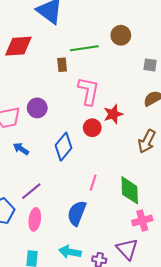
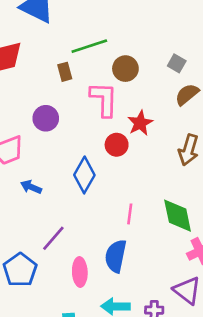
brown circle: (121, 35) -> (125, 69), moved
gray square: (150, 65) -> (177, 63), moved, turned 32
purple circle: (37, 108) -> (46, 118), moved
pink ellipse: (35, 219) -> (80, 272), moved

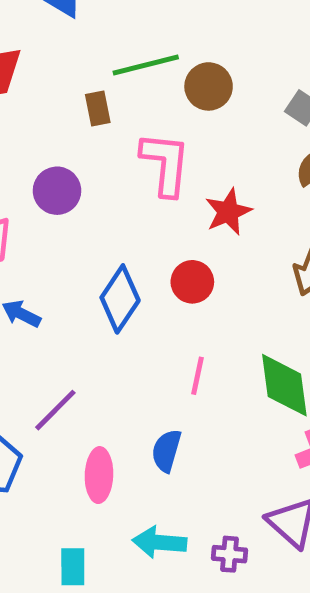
brown circle: (125, 69) -> (209, 86), moved
red circle: (117, 145) -> (192, 282), moved
blue semicircle: (116, 256) -> (166, 451), size x0.7

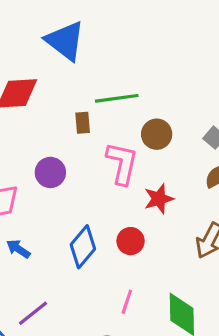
brown circle: (209, 86) -> (157, 134), moved

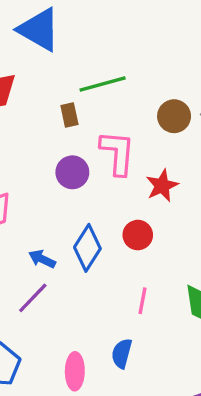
brown circle: (157, 134) -> (174, 116), moved
purple circle: (50, 172) -> (72, 172), moved
blue arrow: (18, 249) -> (42, 259), moved
purple line: (33, 313) -> (33, 298), moved

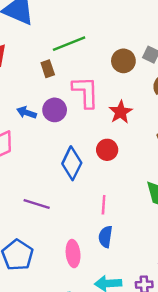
blue arrow: (42, 259) -> (26, 113), moved
purple line: (33, 298) -> (37, 204), turned 70
pink line: (143, 301) -> (104, 205), moved

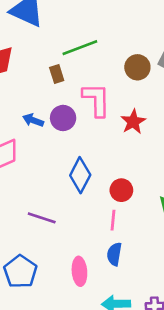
red circle: (107, 150) -> (121, 190), moved

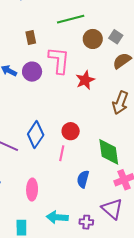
green line: (80, 48) -> (71, 19), moved
blue diamond: (80, 175) -> (36, 134), moved
blue semicircle: (114, 254) -> (83, 179), moved

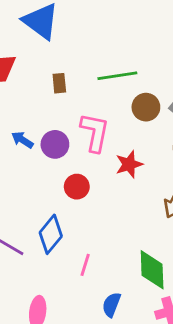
brown rectangle: (31, 38) -> (59, 83), moved
red circle: (71, 131) -> (77, 187), moved

